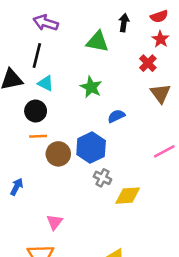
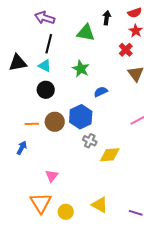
black line: (37, 56) -> (49, 44), moved
black circle: (36, 111) -> (46, 90), moved
orange line: (38, 136) -> (32, 124), moved

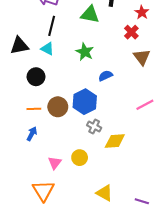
black circle: (46, 90) -> (36, 77), moved
blue arrow: (22, 148) -> (32, 134), moved
yellow circle: (66, 212) -> (80, 158), moved

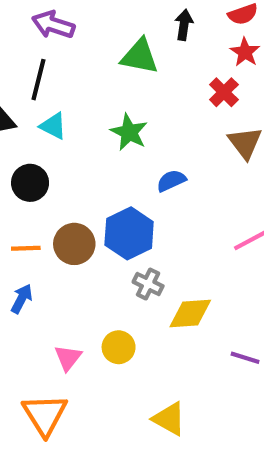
black line: (52, 26) -> (38, 80), moved
purple line: (142, 201) -> (245, 358), moved

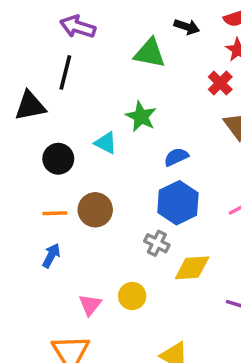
black arrow: (184, 25) -> (187, 27), turned 100
cyan triangle: (53, 126) -> (106, 143), moved
blue hexagon: (129, 233) -> (178, 203), moved

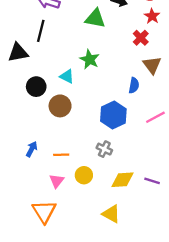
blue semicircle: (176, 157) -> (134, 85), moved, turned 126
brown circle: (95, 210) -> (60, 106), moved
orange line: (55, 213) -> (61, 155), moved
gray cross: (157, 243) -> (104, 149), moved
yellow diamond: (192, 268) -> (123, 180), moved

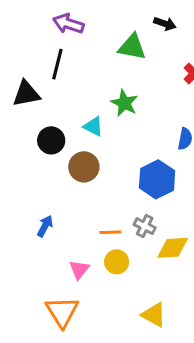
orange line: (61, 155) -> (110, 232), moved
yellow diamond: (123, 180) -> (173, 248), moved

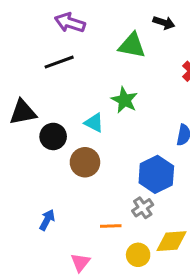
black line: (57, 64) -> (59, 62), turned 56
black triangle: (26, 94) -> (23, 112), moved
gray cross: (145, 226) -> (143, 208), moved, turned 30
yellow circle: (117, 262) -> (138, 255), moved

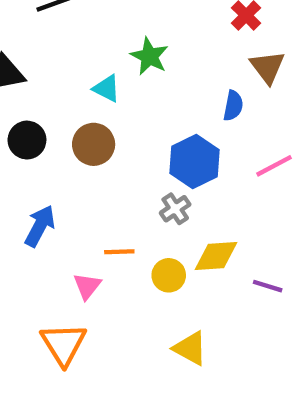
black circle: (53, 136) -> (27, 140), moved
blue arrow: (47, 220) -> (40, 226), size x1.4
orange line: (111, 226) -> (119, 252), moved

